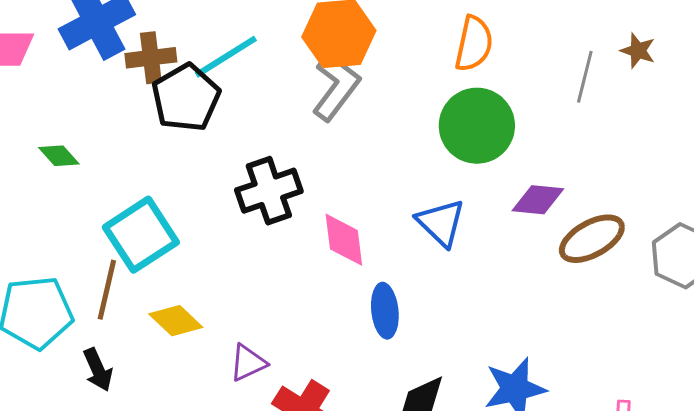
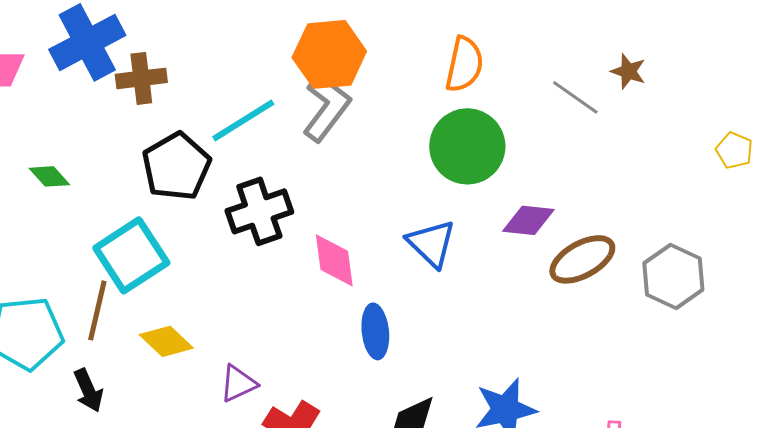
cyan line: (226, 57) -> (243, 120), moved
gray line: (585, 77) -> (575, 97), turned -69
black pentagon: (186, 98) -> (176, 166), moved

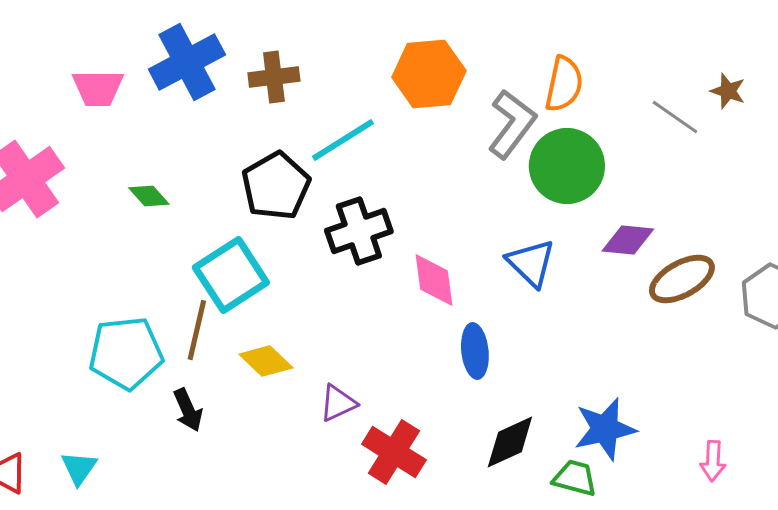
brown cross: (141, 78) -> (274, 77), moved
gray L-shape: (326, 107) -> (512, 124), moved

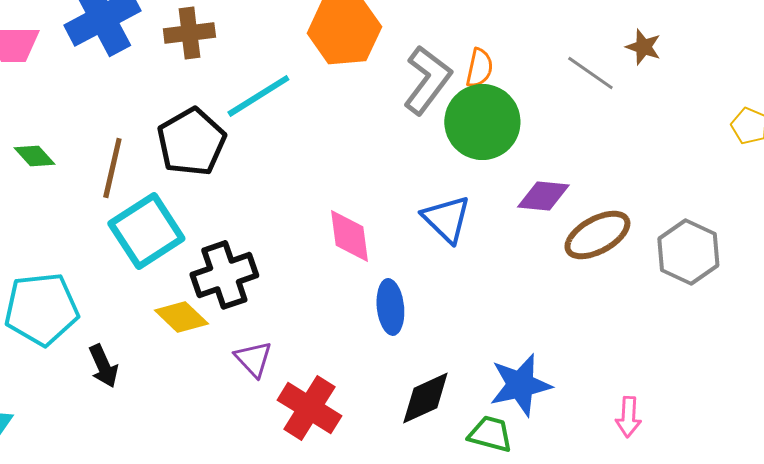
orange semicircle: (564, 84) -> (479, 68), moved, size x0.7
green diamond: (149, 196) -> (34, 156), moved
black cross: (359, 231) -> (224, 275), moved
brown line: (197, 330) -> (112, 168), moved
purple triangle: (338, 403) -> (253, 359), turned -48

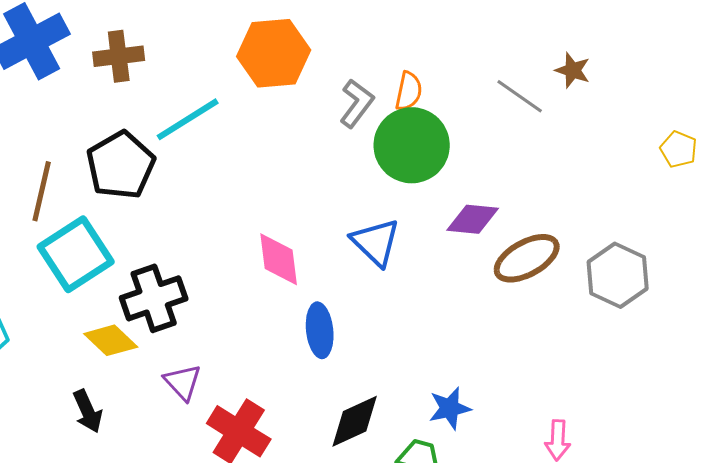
gray L-shape: (427, 80) -> (357, 103), size x0.7
black arrow: (103, 366) -> (88, 411), moved
blue star: (520, 385) -> (450, 408), size x0.7

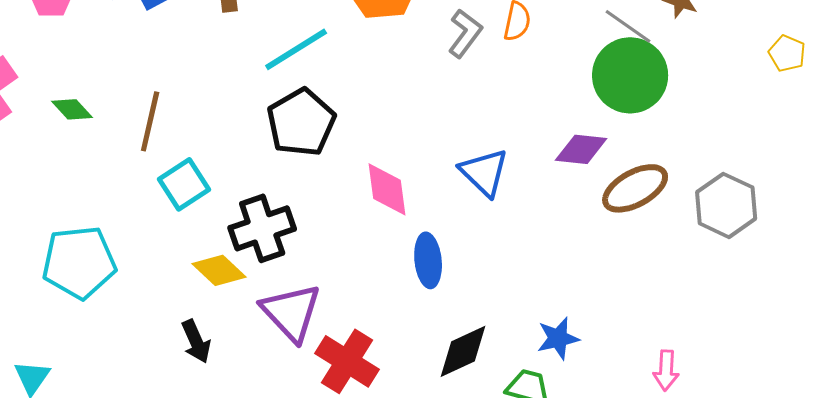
green circle: (412, 145) -> (630, 75), moved
yellow pentagon: (679, 149) -> (787, 53), moved
black pentagon: (121, 165) -> (301, 122), moved
cyan square: (76, 254) -> (184, 184), size x0.7
purple triangle: (183, 382) -> (291, 312), size x1.6

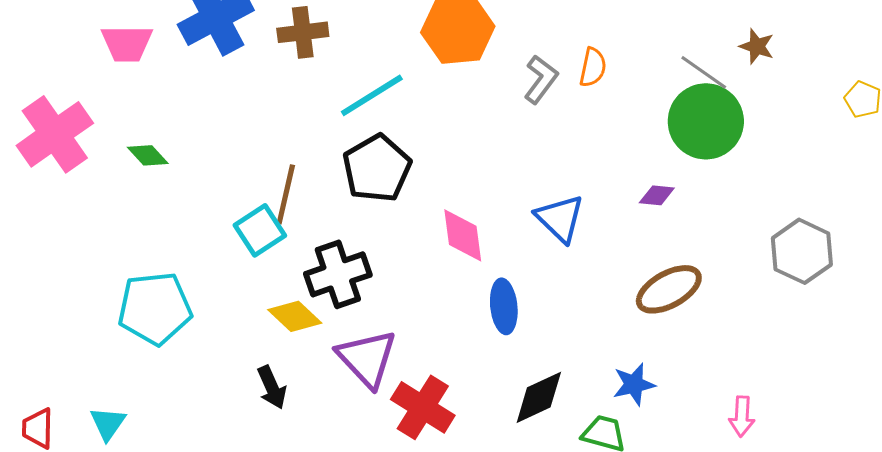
brown line: (150, 121) -> (286, 194), moved
purple diamond: (581, 149) -> (657, 195), size x0.7
brown ellipse: (635, 188) -> (669, 289), moved

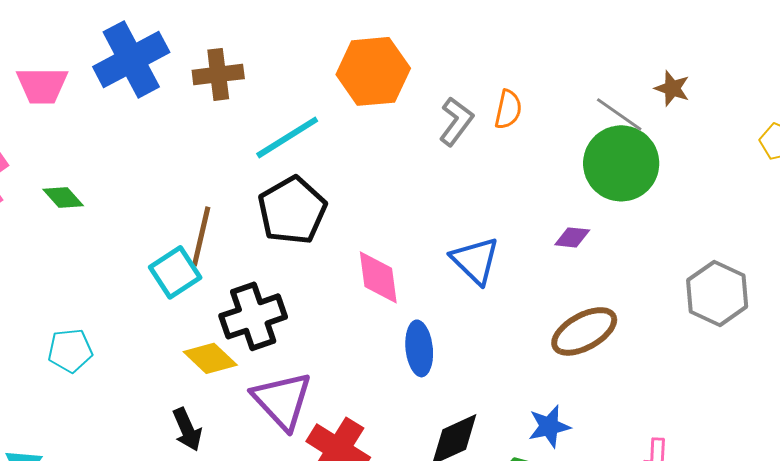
cyan pentagon: (155, 308) -> (70, 350), size x0.6

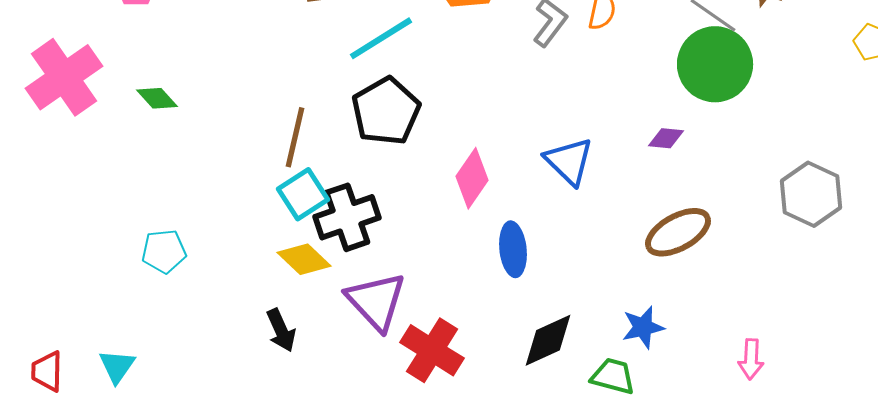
cyan square: (175, 272) -> (303, 194), moved
pink diamond: (378, 277) -> (472, 178), turned 42

